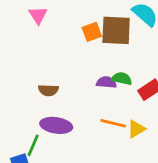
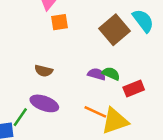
brown square: (116, 30) -> (114, 30), turned 36
orange square: (92, 32) -> (59, 22), moved
yellow triangle: (136, 129) -> (115, 121), size x1.6

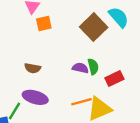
green semicircle: (111, 74) -> (93, 67), turned 56
orange line: (95, 112) -> (81, 102), turned -36

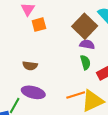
purple semicircle: (80, 68) -> (87, 44), moved

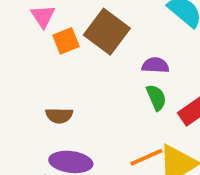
brown square: (85, 26) -> (107, 32), moved

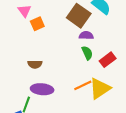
brown square: (107, 32) -> (79, 16), moved

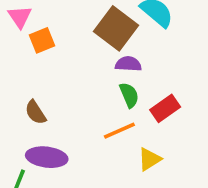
brown semicircle: (35, 64) -> (35, 112), turned 56
orange line: (83, 85) -> (119, 131), moved
yellow triangle: (100, 89) -> (149, 159), size x0.6

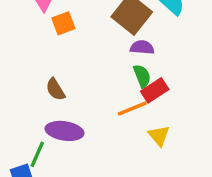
red rectangle: (165, 108) -> (155, 90), moved
yellow triangle: (149, 159) -> (159, 136), turned -40

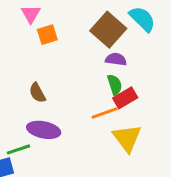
yellow triangle: (159, 136) -> (127, 138), size x1.5
green line: (37, 154) -> (19, 149), turned 45

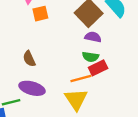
green semicircle: (115, 85) -> (91, 57), turned 112
yellow triangle: (127, 138) -> (76, 99), moved

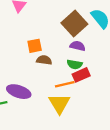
orange square: (40, 14) -> (35, 46), moved
brown semicircle: (29, 59) -> (44, 60), moved, turned 120

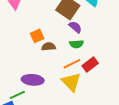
purple semicircle: (78, 46) -> (75, 27), turned 40
red rectangle: (81, 75) -> (90, 64), moved

